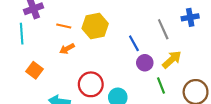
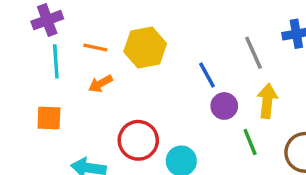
cyan line: (22, 34) -> (56, 61), moved
yellow arrow: (172, 60) -> (267, 101), turned -42
orange square: (35, 70) -> (49, 118), turned -35

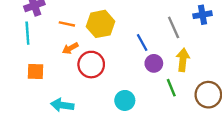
cyan line: (56, 61) -> (27, 33), moved
red circle: (138, 140) -> (91, 65), moved

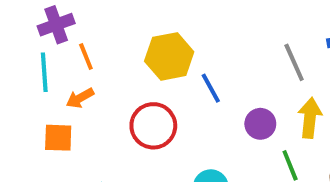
orange line: (67, 24) -> (86, 56), moved, turned 56
blue line: (142, 42) -> (211, 88), moved
orange arrow: (70, 48) -> (80, 98), moved

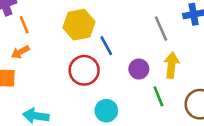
red circle: (153, 126) -> (84, 70), moved

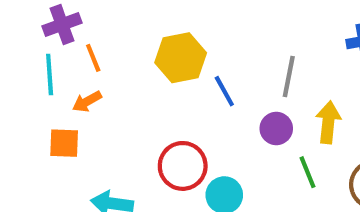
gray line: (161, 29) -> (289, 77), moved, turned 35
red circle: (84, 70) -> (183, 166), moved

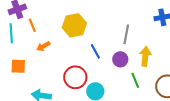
blue line: (224, 91) -> (95, 51), moved
orange arrow: (87, 101) -> (43, 46), moved

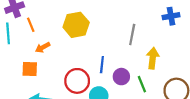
blue line: (95, 51) -> (102, 65), moved, turned 35
purple circle: (120, 59) -> (121, 77), moved
orange square: (18, 66) -> (30, 69), moved

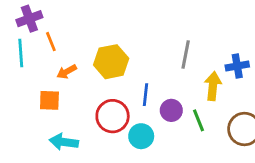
blue cross: (171, 16) -> (237, 66), moved
yellow hexagon: (76, 25) -> (111, 62), moved

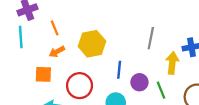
orange line: (51, 42) -> (55, 28), moved
red circle: (113, 116) -> (80, 86), moved

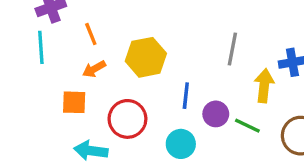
green line: (161, 90) -> (247, 126), turned -42

